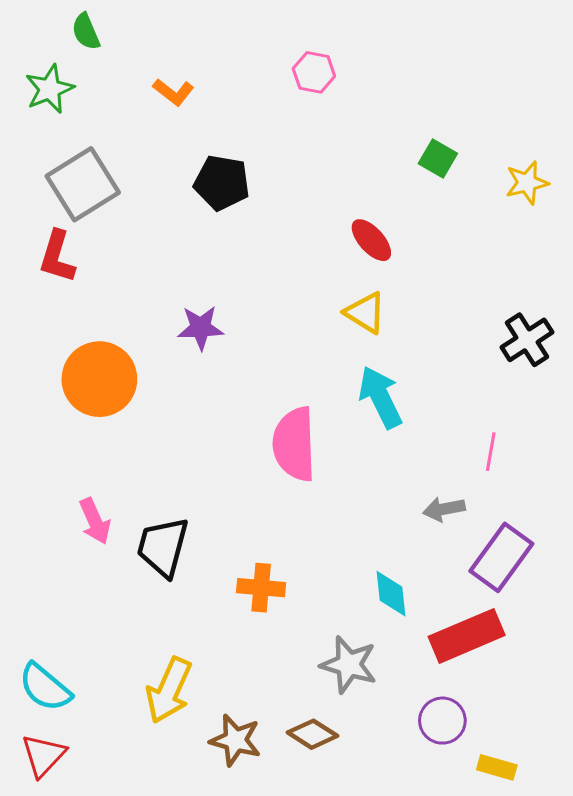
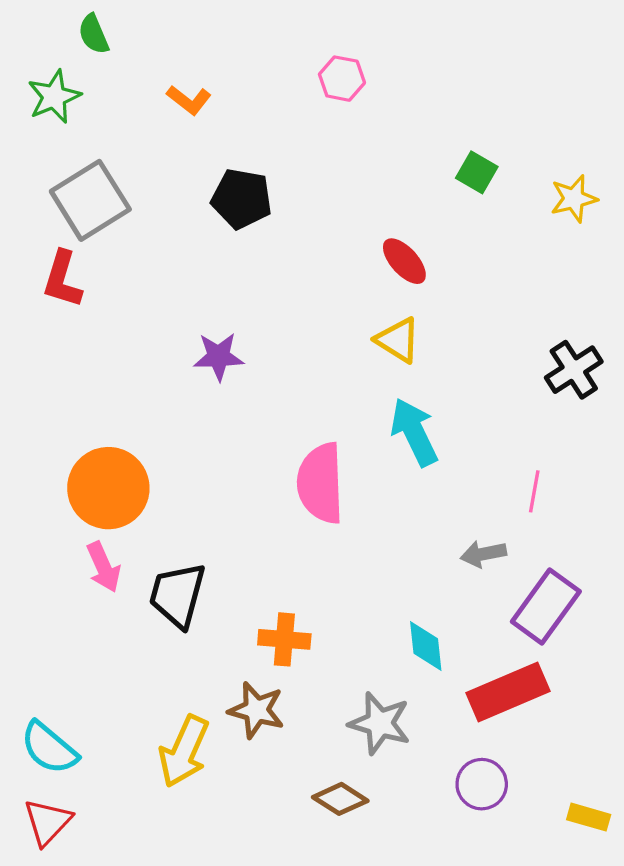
orange circle: (99, 379) -> (108, 488), moved
brown star: (235, 740) -> (256, 710), moved
yellow rectangle: (497, 767) -> (589, 817), moved

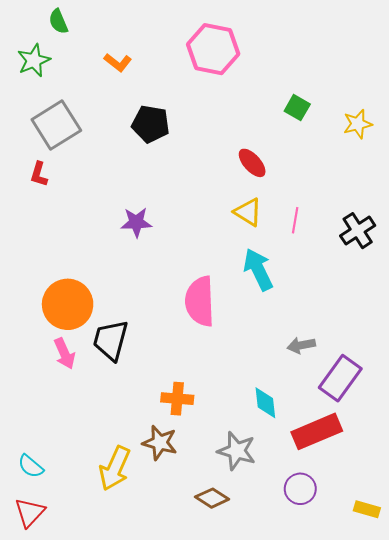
pink hexagon: (342, 79) -> (213, 49), size x1.8
red L-shape: (62, 279) -> (39, 174), size x0.7
pink line: (534, 491) -> (295, 220), moved
black trapezoid: (177, 595) -> (111, 340), moved
cyan semicircle: (49, 748) -> (31, 466), size x0.7

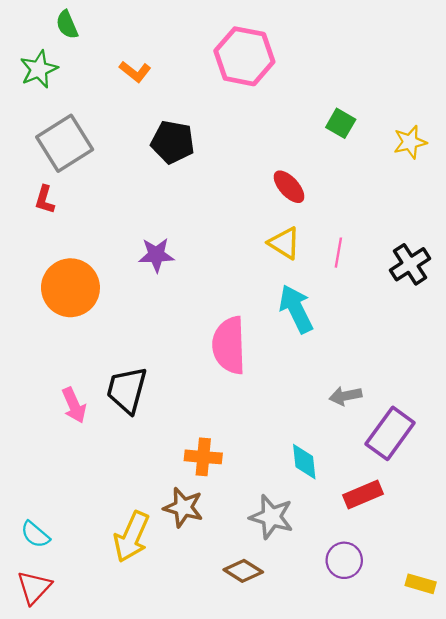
orange circle: (68, 304) -> (70, 288), moved
red rectangle: (317, 431) -> (363, 495), size x0.7

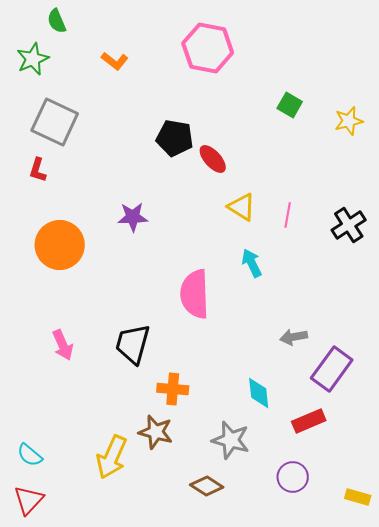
black pentagon: (173, 142) -> (175, 138), moved
gray square: (65, 143) -> (55, 122), turned -33
red ellipse: (289, 187) -> (213, 159), moved
cyan arrow: (296, 309) -> (252, 263), size x0.7
black trapezoid: (127, 390) -> (133, 344), moved

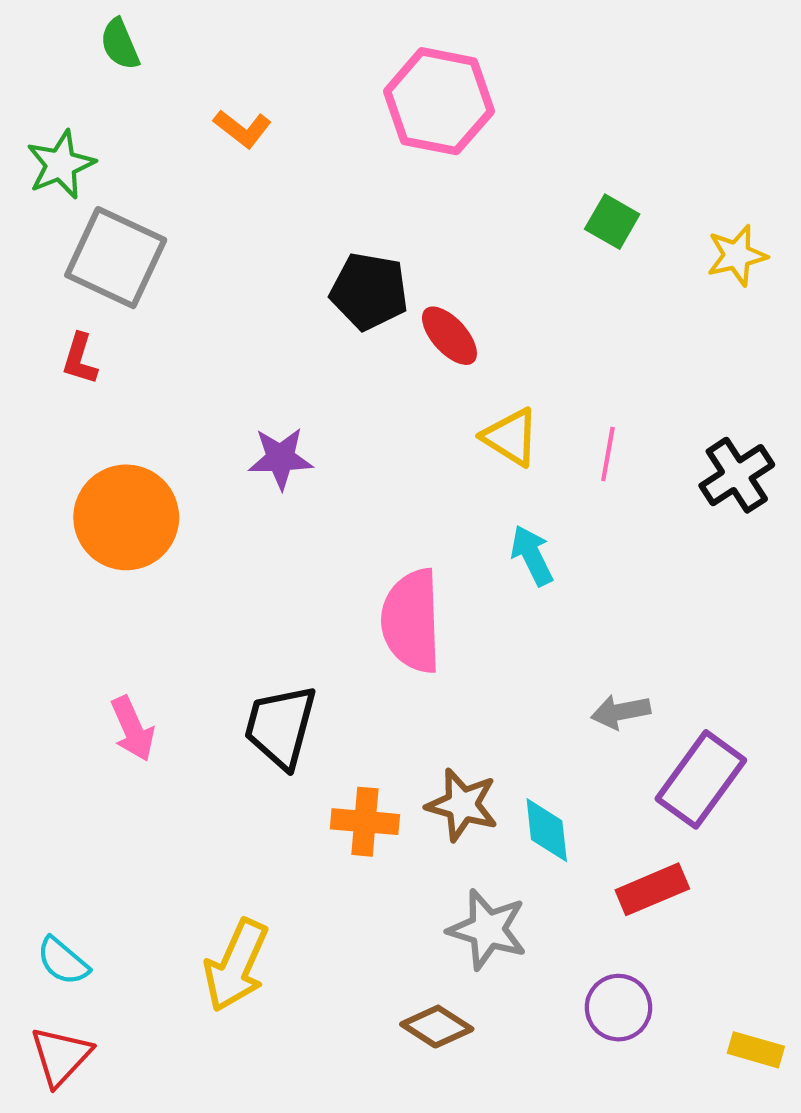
green star: (33, 59) -> (61, 165), moved
brown star: (156, 432) -> (462, 805), moved

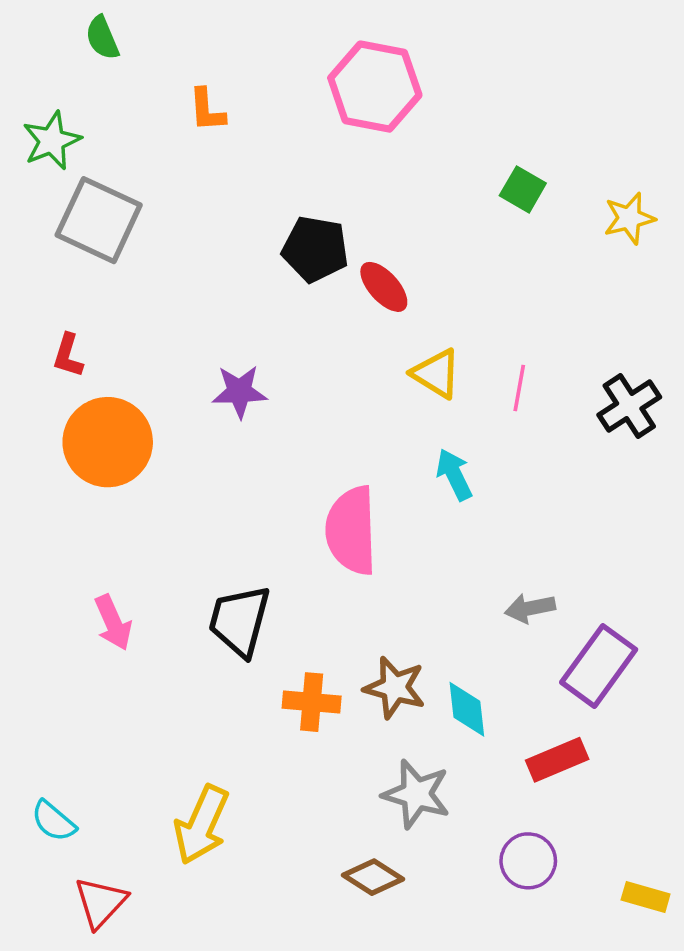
orange L-shape: (242, 129) -> (207, 110), turned 48
red L-shape: (80, 359) -> (68, 355), moved
red triangle: (61, 1056) -> (100, 902), moved

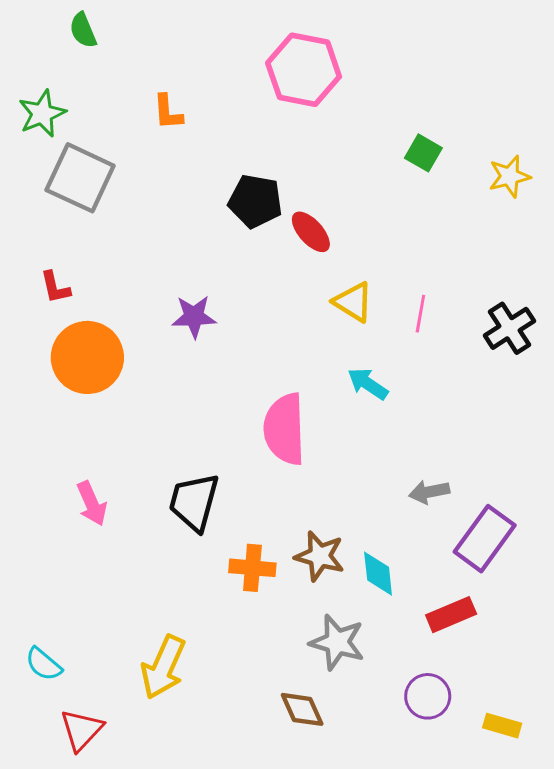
orange L-shape: (207, 110) -> (168, 112), moved
red L-shape: (68, 355) -> (55, 287), turned -30
cyan arrow: (454, 475) -> (368, 384), turned -30
brown diamond: (373, 877) -> (302, 709), turned 33
yellow rectangle: (646, 897) -> (502, 726), moved

